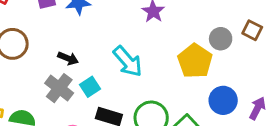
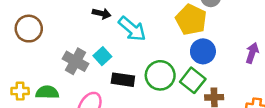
black arrow: (68, 58) -> (102, 14), moved
blue circle: (223, 100) -> (203, 51), moved

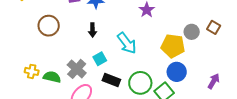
black arrow: (102, 14) -> (93, 30), moved, turned 64
yellow pentagon: (191, 20) -> (173, 46), turned -30
gray cross: (75, 61) -> (77, 69), moved

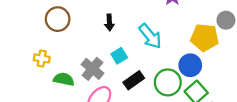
yellow cross: (32, 71) -> (42, 58), moved
blue circle: (177, 72) -> (190, 65), moved
black rectangle: (111, 80) -> (134, 80), turned -54

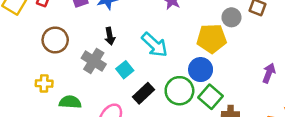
gray cross: (92, 69) -> (94, 61), moved

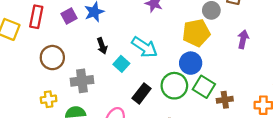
gray cross: (94, 61) -> (82, 81), moved, turned -30
cyan square: (125, 70) -> (121, 64), moved
purple arrow: (269, 73) -> (243, 39), moved

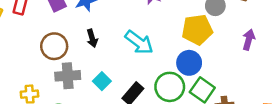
brown circle: (52, 58) -> (54, 46), moved
cyan square: (121, 64) -> (102, 81), moved

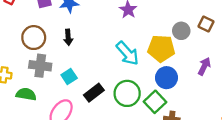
cyan arrow: (139, 42) -> (127, 53), moved
blue circle: (189, 63) -> (166, 78), moved

